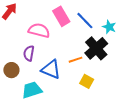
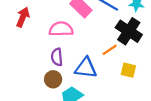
brown circle: (11, 70) -> (53, 79), moved

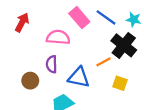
brown circle: (53, 79) -> (30, 81), moved

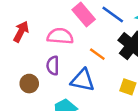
red arrow: (22, 22) -> (21, 32), moved
orange line: (104, 62) -> (97, 54), moved, turned 64

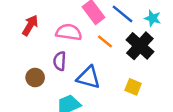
orange line: (97, 54) -> (105, 41), moved

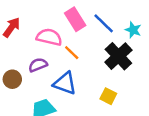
orange line: (105, 41) -> (72, 53), moved
purple semicircle: (60, 61) -> (38, 65), turned 60

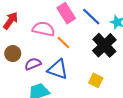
purple semicircle: (38, 65) -> (33, 64), moved
brown circle: (12, 79) -> (13, 54), moved

